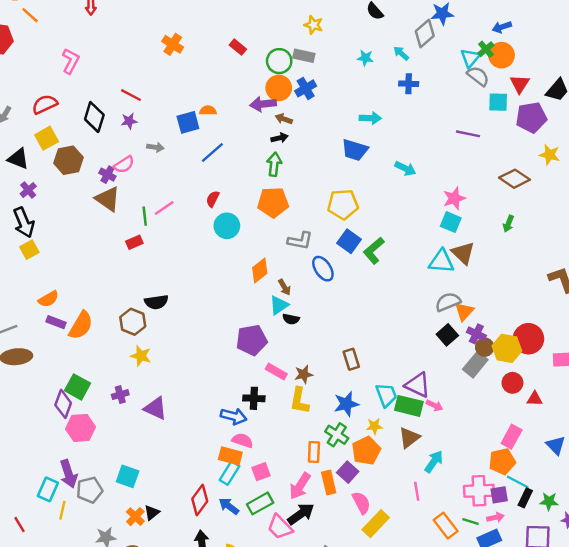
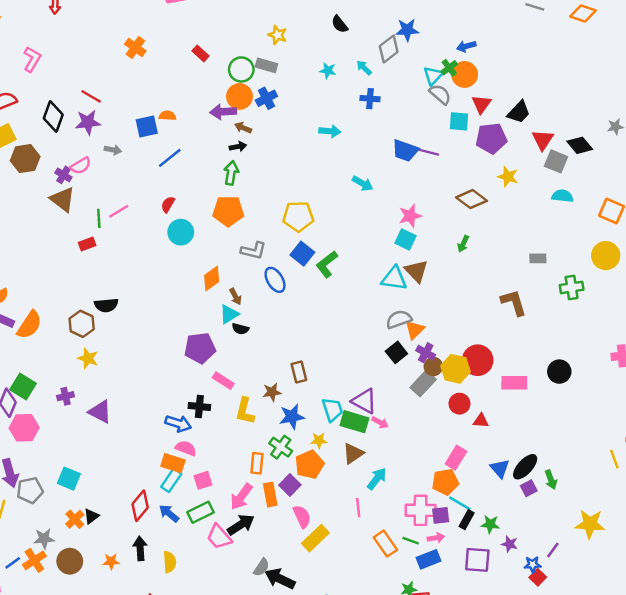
purple star: (129, 121) -> (88, 122), size x1.5
blue trapezoid: (355, 150) -> (405, 151), moved
brown star: (304, 374) -> (272, 392), moved

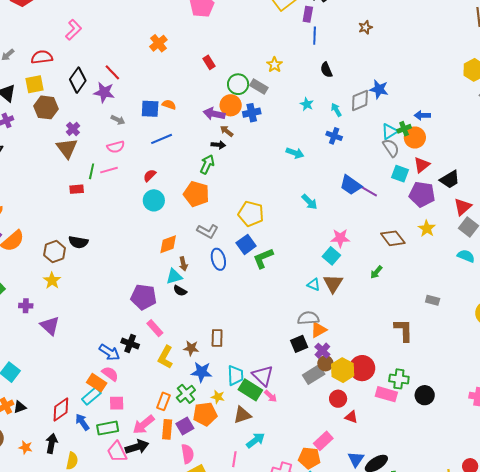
pink semicircle: (81, 166) -> (116, 147), moved
cyan triangle: (394, 278) -> (314, 284), size x0.6
green cross: (572, 287) -> (399, 379), moved

